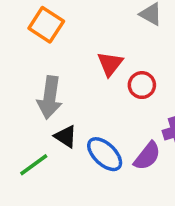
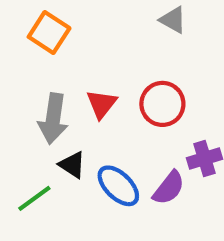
red triangle: (110, 64) -> (102, 104), moved
red circle: (142, 85) -> (162, 104), size x1.4

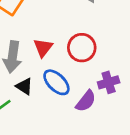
blue ellipse: (118, 186) -> (56, 82), moved

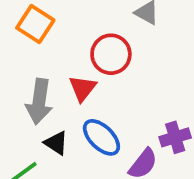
red circle: (82, 48) -> (111, 54), moved

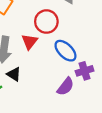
blue ellipse: (101, 137) -> (65, 51), moved

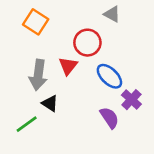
purple cross: (85, 71) -> (131, 100), turned -30
purple semicircle: (65, 87) -> (109, 118), turned -72

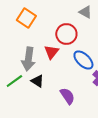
purple semicircle: (109, 118) -> (67, 96), moved
green line: (27, 124) -> (14, 81), moved

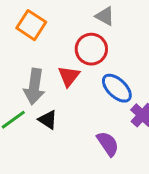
gray triangle: (85, 12) -> (105, 16), moved
purple semicircle: (67, 96) -> (108, 144), moved

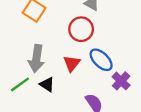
red triangle: (69, 76) -> (72, 63), moved

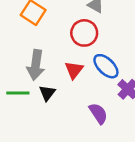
green line: (20, 84) -> (18, 93), turned 36
black triangle: (47, 84) -> (47, 93), turned 35

